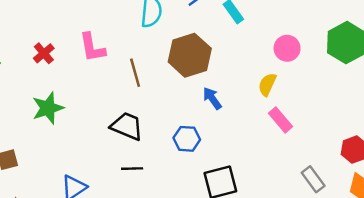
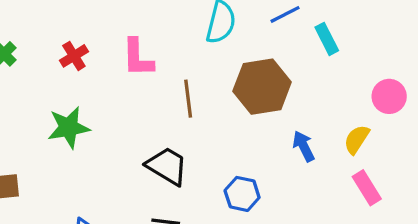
blue arrow: (212, 98) -> (304, 146), moved

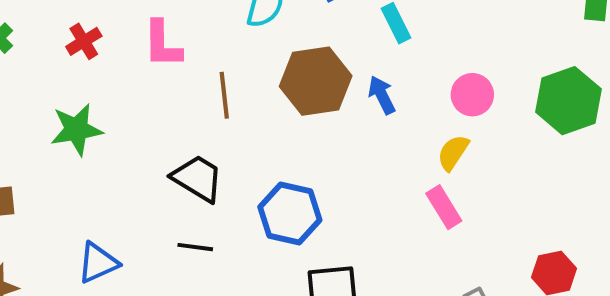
yellow semicircle: (357, 139) -> (453, 153), moved
blue arrow: (304, 146) -> (382, 95), moved
blue hexagon: (242, 194) -> (290, 213), size x1.4

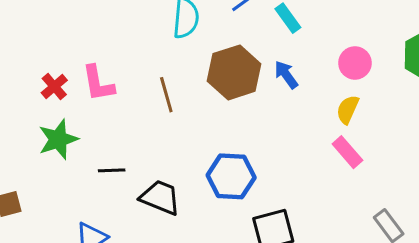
red cross: (84, 41) -> (54, 86), moved
pink L-shape: (162, 44) -> (98, 83), moved
black trapezoid: (197, 178) -> (160, 197), moved
black line: (195, 247) -> (112, 170), moved

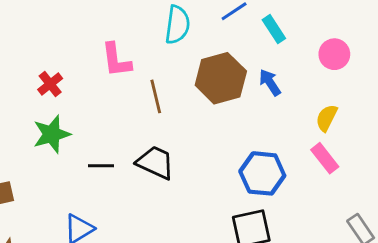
pink circle: (355, 63) -> (334, 54), moved
pink L-shape: (98, 83) -> (116, 60), moved
blue hexagon: (231, 176) -> (262, 173), moved
black trapezoid: (160, 197) -> (155, 163), moved

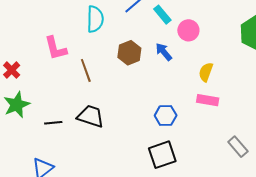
pink circle: (334, 54) -> (188, 30), moved
brown hexagon: (221, 78) -> (129, 53), size x0.7
pink rectangle: (325, 158) -> (208, 100), turned -35
blue hexagon: (262, 173) -> (166, 115), size x0.7

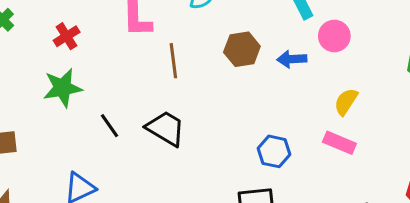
blue arrow: (164, 52) -> (292, 59), turned -66
black line: (53, 123) -> (109, 126), turned 48

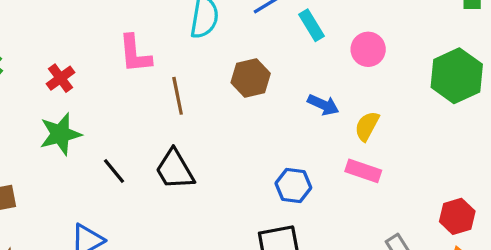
pink circle: (334, 36) -> (368, 49), moved
blue arrow: (292, 59) -> (323, 105), moved, turned -148
black trapezoid: (166, 128) -> (175, 169), turned -147

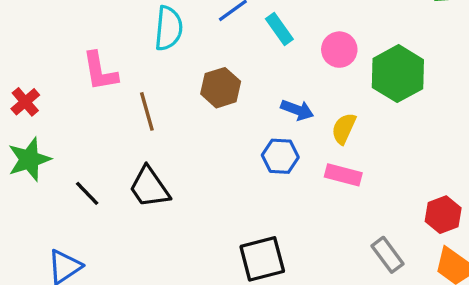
green hexagon: (457, 76) -> (398, 74), moved
blue hexagon: (293, 185) -> (280, 156), moved

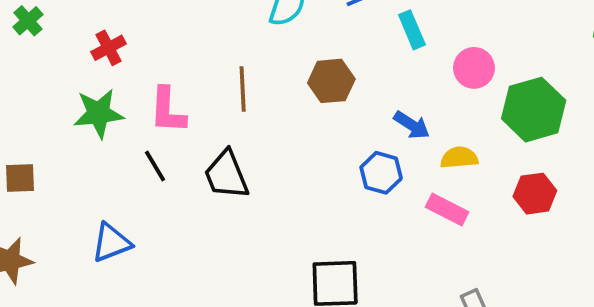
pink L-shape: (100, 71) -> (168, 110), moved
yellow semicircle: (344, 129) -> (459, 158), turned 48
red hexagon: (443, 215) -> (535, 194), moved

